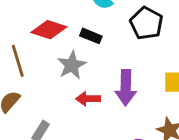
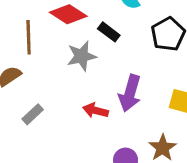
red arrow: (88, 99) -> (96, 111), moved

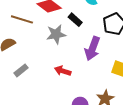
brown line: (29, 37) -> (22, 19), turned -75
purple arrow: (130, 93) -> (92, 49), moved

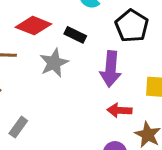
red arrow: (63, 71) -> (119, 110), moved

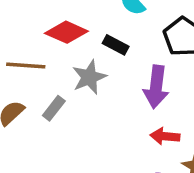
gray rectangle: (18, 127) -> (54, 108), moved

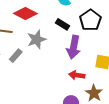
black rectangle: (116, 45) -> (62, 24), moved

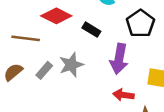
black rectangle: (62, 24) -> (91, 30), moved
gray star: (37, 39) -> (71, 65), moved

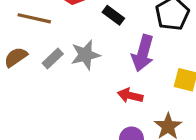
red arrow: (123, 95) -> (130, 95), moved

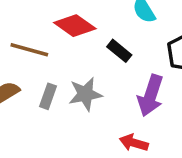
gray rectangle: (53, 58) -> (48, 96), turned -30

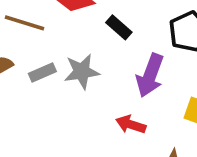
gray rectangle: (48, 96) -> (42, 72), turned 45

